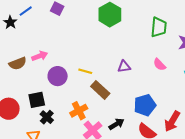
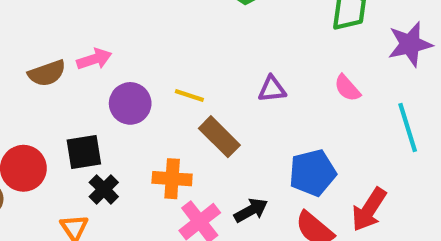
orange cross: (79, 111) -> (172, 179), turned 30

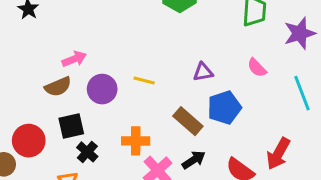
brown semicircle: (47, 73) -> (58, 87), moved
brown rectangle: (219, 137) -> (188, 121), moved
blue pentagon: (313, 173) -> (224, 108), moved

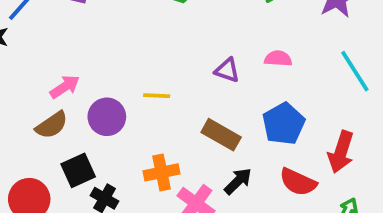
pink semicircle: (257, 68) -> (278, 59), moved, turned 150
purple triangle: (203, 72) -> (227, 70), turned 40
blue pentagon: (224, 108) -> (284, 124), moved

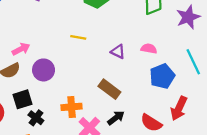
yellow line: (157, 96) -> (78, 37), moved
blue pentagon: (284, 124) -> (162, 76), moved

